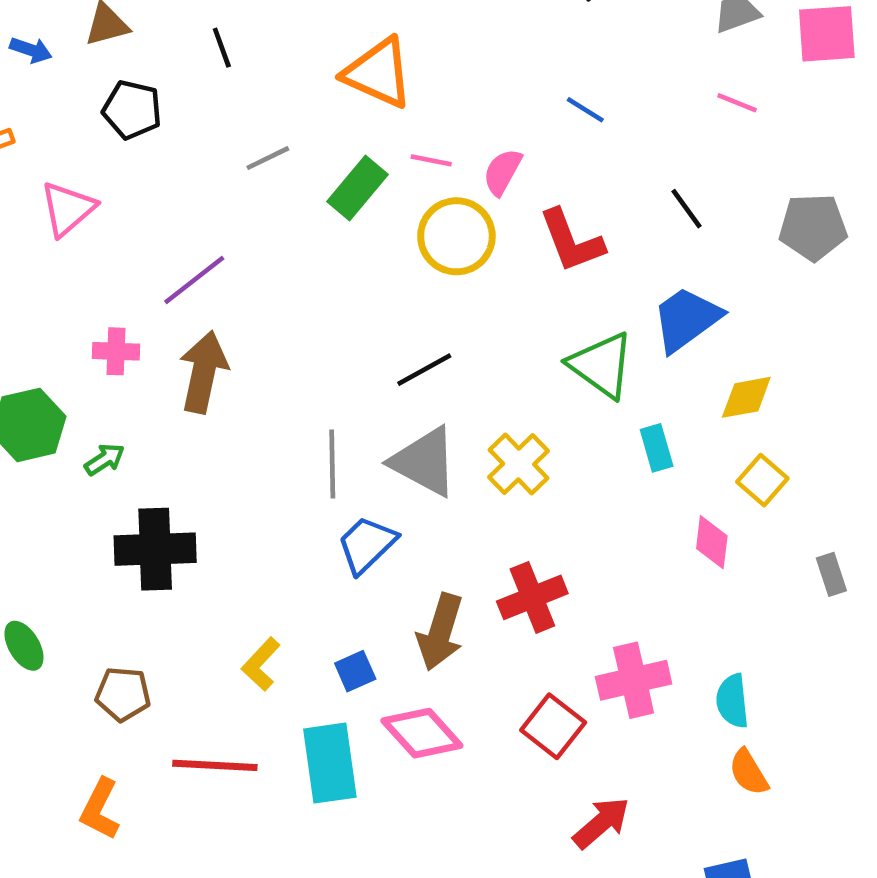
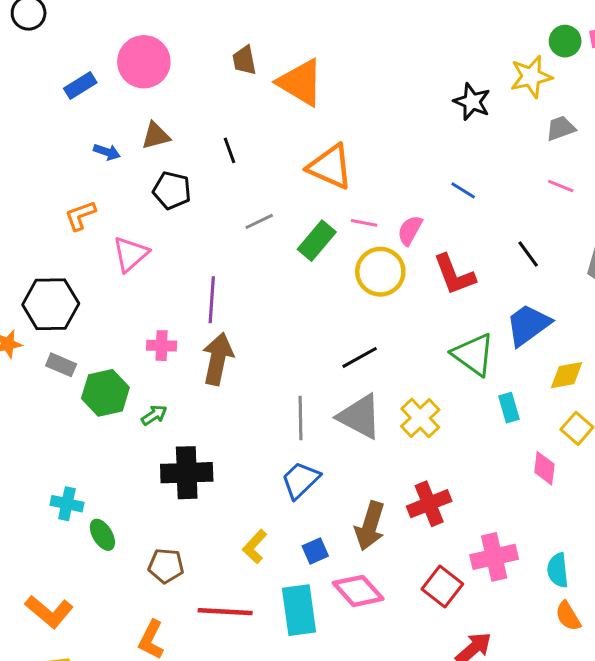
purple line: (194, 280) -> (212, 300), turned -48
blue trapezoid: (367, 545) -> (301, 480), moved

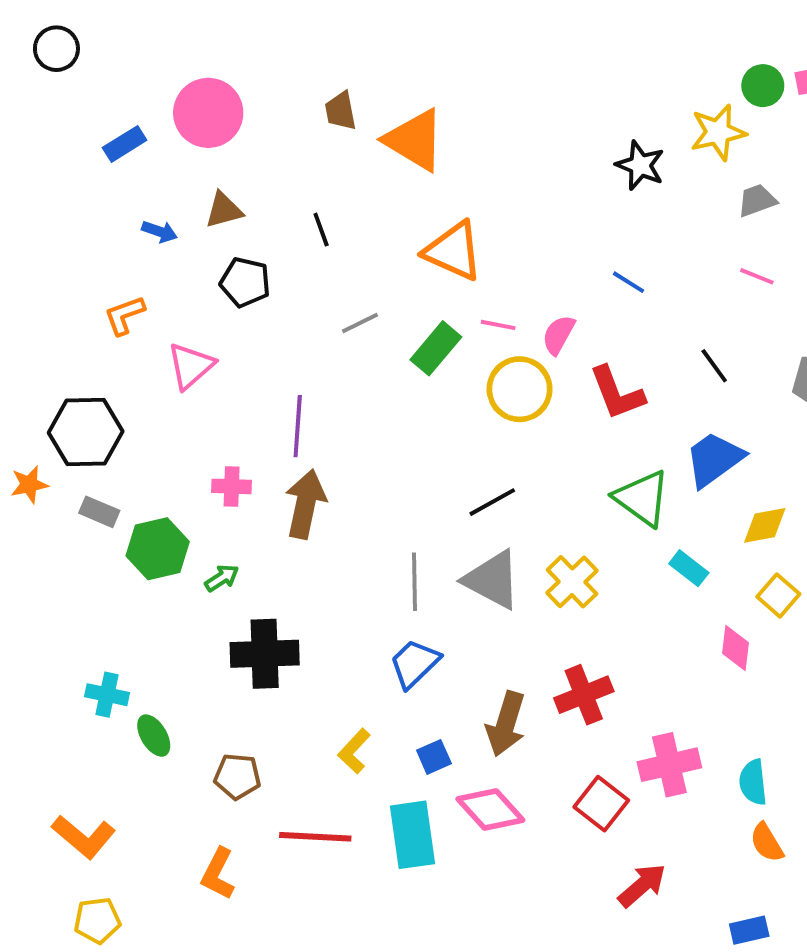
cyan rectangle: (509, 408) -> (689, 568), turned -36

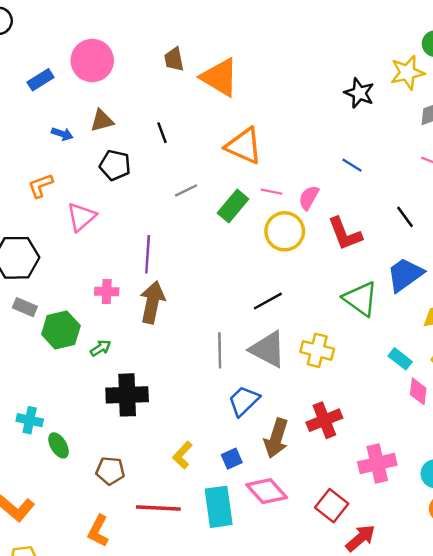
cyan rectangle: (689, 568) -> (400, 359), moved
yellow cross: (572, 582) -> (317, 350), turned -32
blue trapezoid: (414, 664) -> (244, 401), moved
red square: (601, 804) -> (332, 506), moved

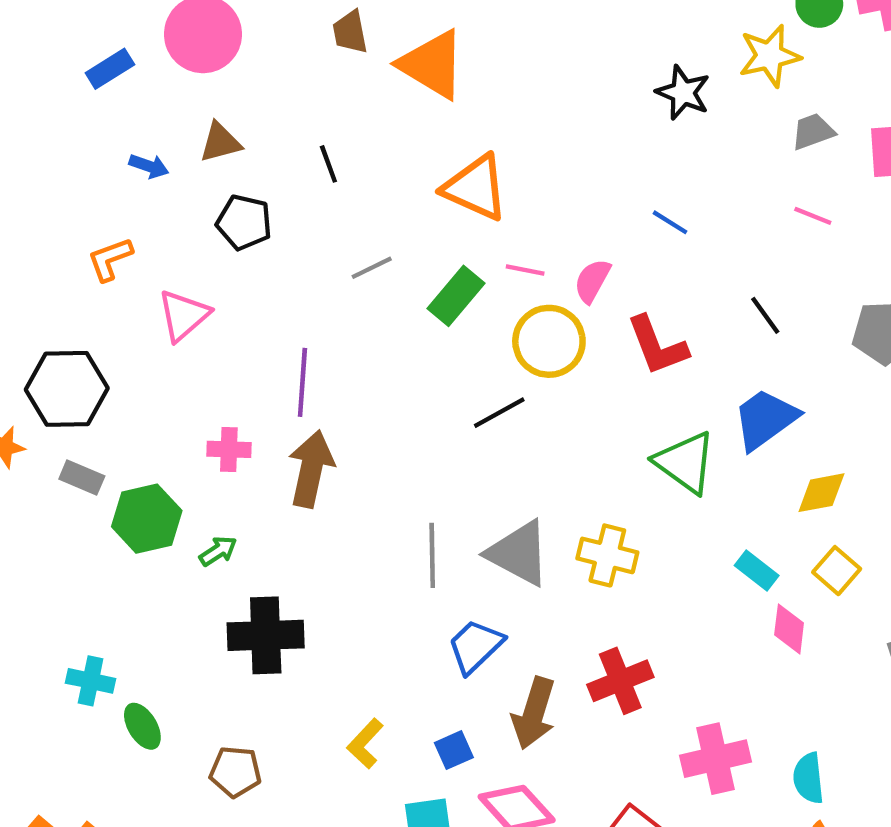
black line: (268, 301) -> (499, 413), moved

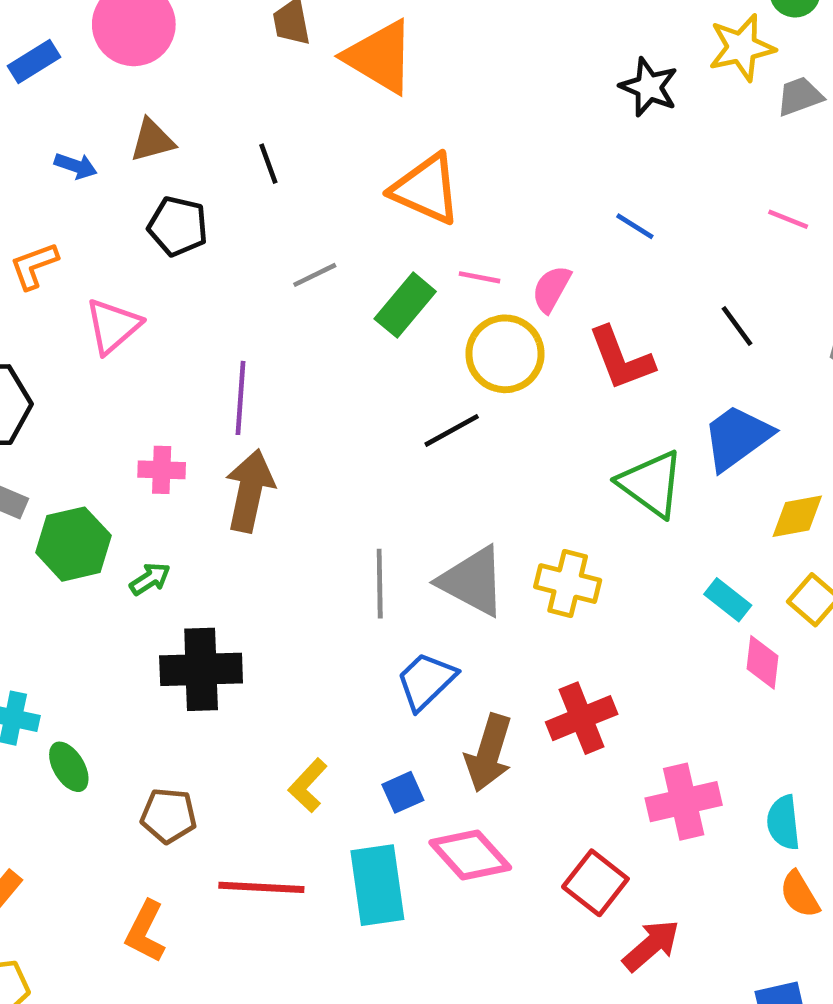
gray trapezoid: (813, 132) -> (800, 96), moved

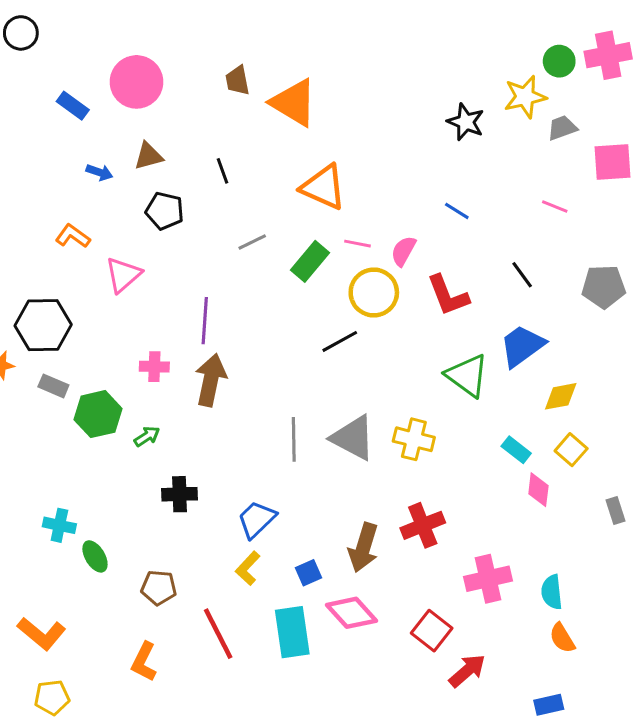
blue rectangle: (34, 62) -> (73, 106), turned 68
orange L-shape: (34, 266) -> (73, 236), turned 56
black cross: (201, 669) -> (180, 494), size x0.7
blue trapezoid: (426, 681) -> (257, 519), moved
red line: (261, 887) -> (218, 634), turned 60

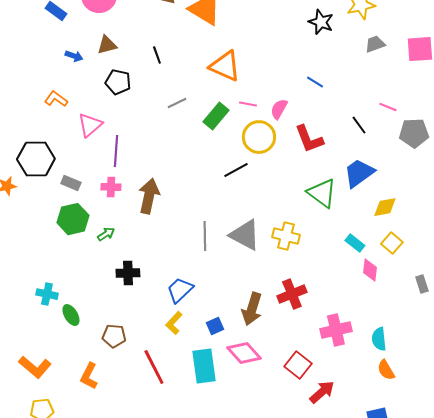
gray trapezoid: (562, 128) -> (375, 44), moved
pink line: (555, 206) -> (388, 107), moved
purple line: (205, 321) -> (116, 151), moved
gray rectangle: (53, 386) -> (71, 183), moved
orange L-shape: (144, 662) -> (89, 376), moved

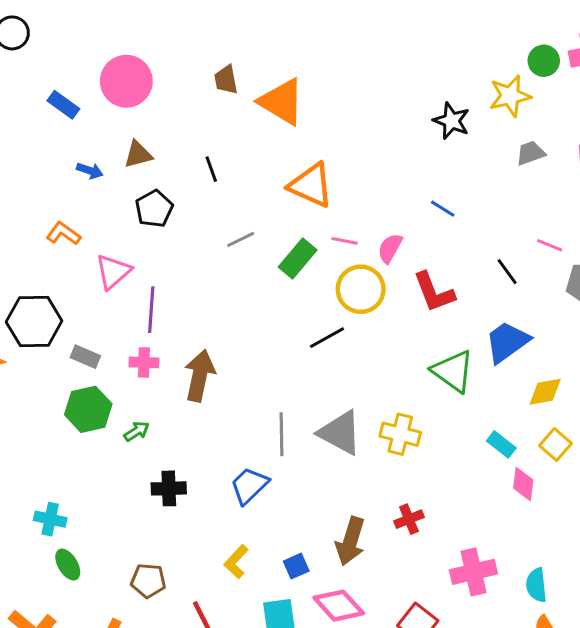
black pentagon: (118, 82) -> (154, 209), turned 30
blue trapezoid: (180, 290) -> (249, 485), moved
red cross: (292, 294) -> (409, 519), size x0.7
green ellipse: (71, 315) -> (68, 565), moved

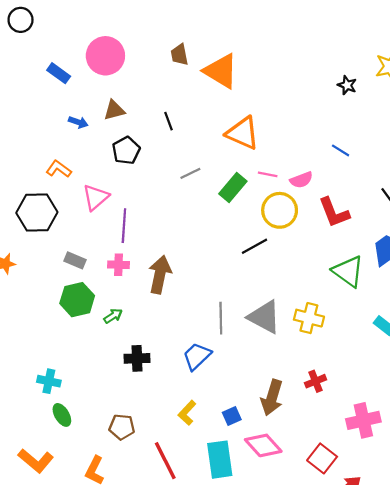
black star: (451, 121) -> (347, 85), size x0.7
pink semicircle: (390, 248) -> (301, 180), turned -140
black hexagon: (34, 321) -> (37, 213), moved

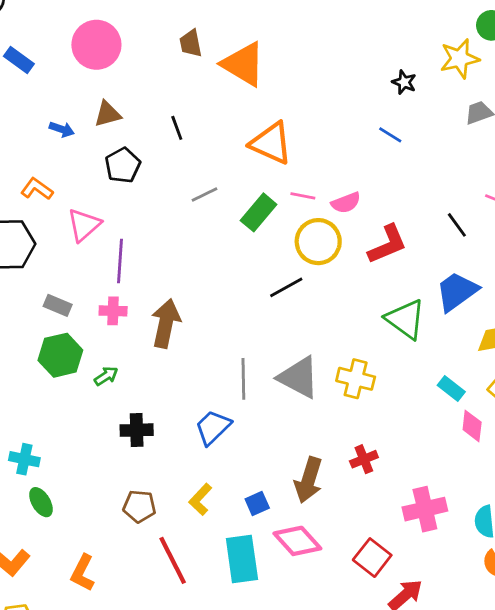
blue rectangle: (59, 73) -> (19, 60), moved
blue line: (341, 150) -> (390, 135), moved
red L-shape: (334, 213) -> (387, 244), turned -92
brown pentagon: (122, 427) -> (139, 506), moved

